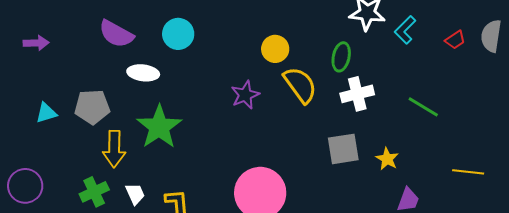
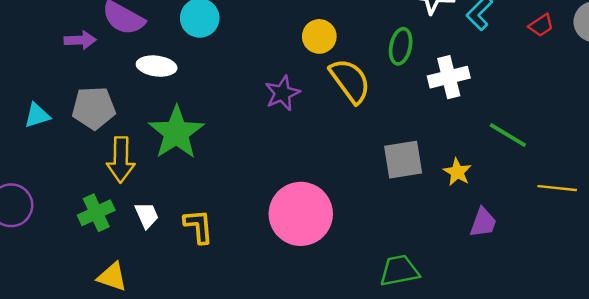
purple arrow: (36, 43) -> (80, 40), moved
white cross: (357, 94) -> (449, 77), moved
green line: (423, 107) -> (508, 135), moved

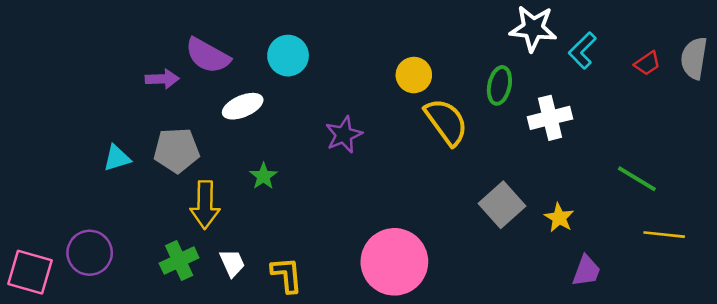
white ellipse: (157, 66) -> (243, 106), turned -30
purple star: (282, 93) -> (344, 135), moved
green star: (176, 133) -> (263, 176), size x0.5
green line: (508, 135) -> (637, 179), moved
gray square: (403, 160) -> (502, 205), turned -33

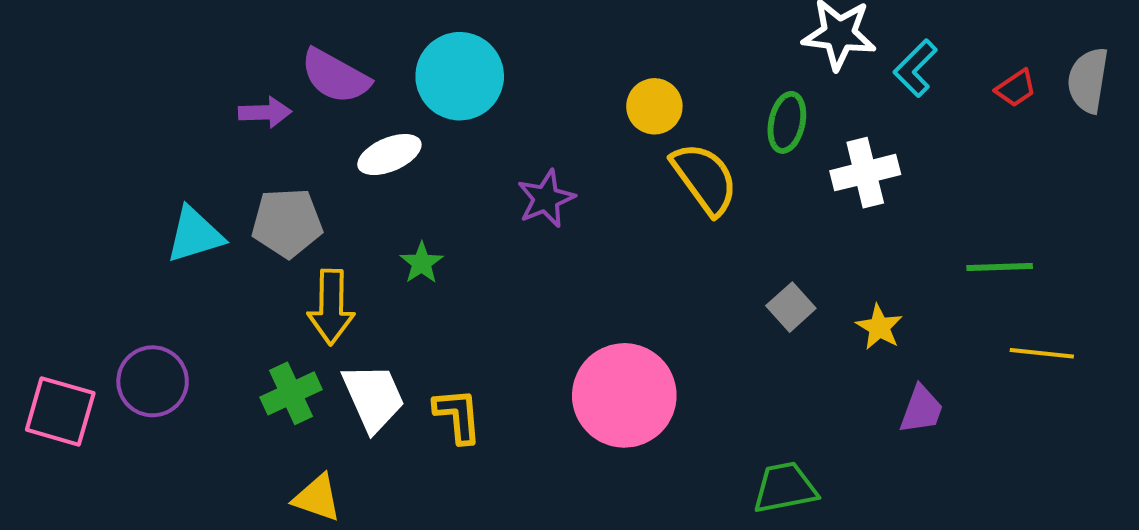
cyan circle: (288, 56) -> (460, 76), size x1.4
cyan triangle: (117, 158) -> (195, 235), size x1.4
green line: (637, 179) -> (1000, 267), turned -33
gray square: (502, 205) -> (791, 307), size x0.7
white trapezoid: (232, 263) -> (373, 397), size x1.6

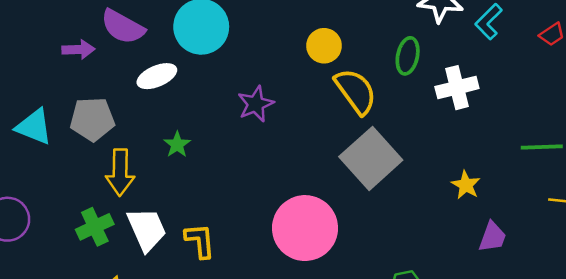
cyan triangle: (195, 235) -> (34, 127), turned 39
gray square: (791, 307) -> (371, 158), moved, size x2.0

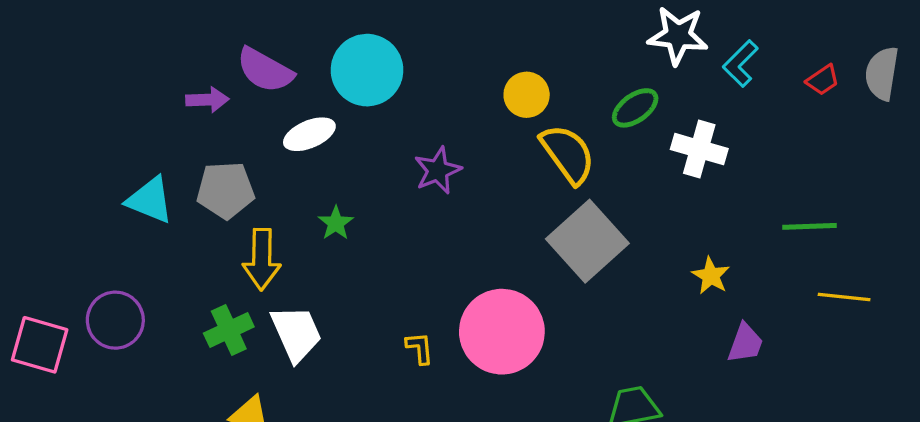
green ellipse: (408, 56) -> (635, 108), turned 42
white cross: (457, 88) -> (699, 149), turned 30
yellow L-shape: (200, 241) -> (420, 348), moved, size x0.7

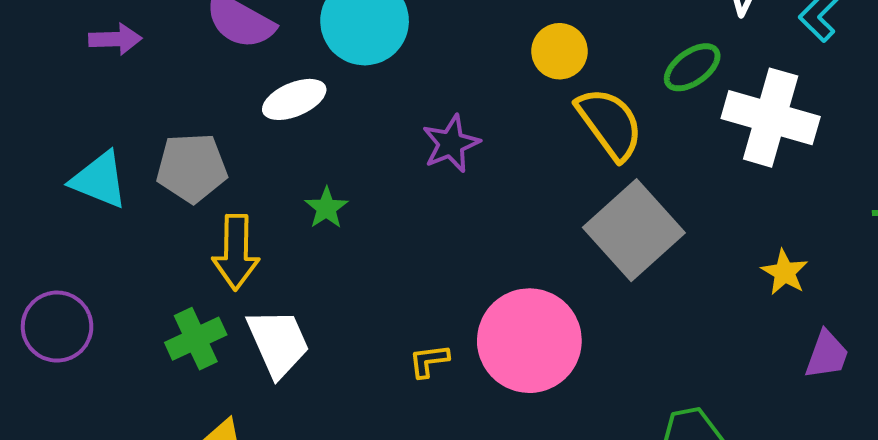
purple arrow: (207, 100) -> (115, 39), moved
white cross: (699, 149) -> (771, 118), size x1.4
yellow L-shape: (420, 348) -> (429, 361), turned -92

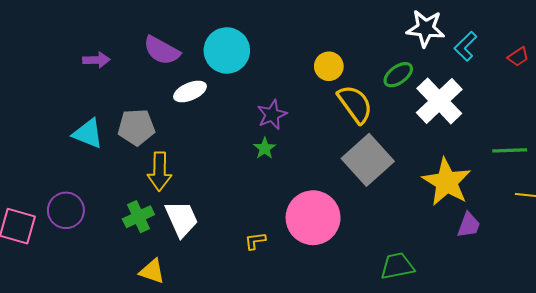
white cross: (771, 118) -> (439, 101), turned 30
green star: (326, 208) -> (265, 148), moved
yellow star: (785, 272) -> (447, 182), size x2.0
yellow L-shape: (429, 361) -> (255, 241), moved

